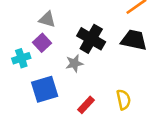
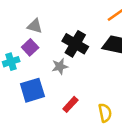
yellow semicircle: (123, 100) -> (105, 113), moved

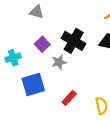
gray triangle: (35, 26) -> (37, 12), moved
purple square: (30, 47) -> (42, 44), moved

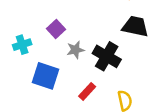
black cross: (74, 41) -> (107, 56), moved
blue square: (33, 85) -> (46, 76), turned 35

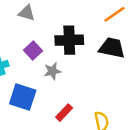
black cross: (107, 56) -> (69, 40), moved, turned -32

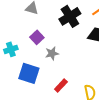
black cross: (69, 40) -> (70, 16), moved, turned -30

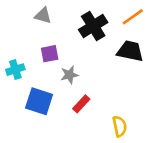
purple square: (37, 37) -> (50, 54), turned 32
red rectangle: (61, 85) -> (81, 104), moved

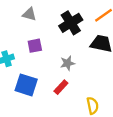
gray star: (69, 75) -> (67, 63), moved

